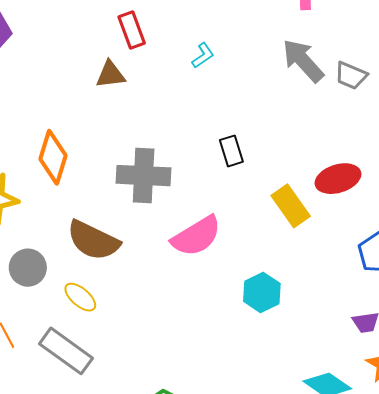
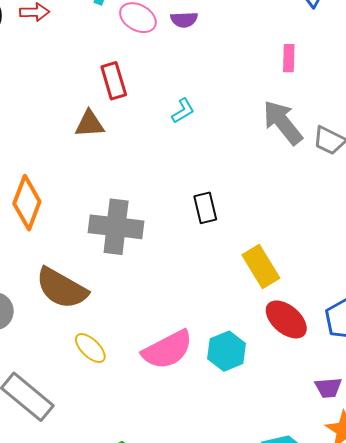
red ellipse: (338, 179) -> (286, 319), moved, turned 54
pink semicircle: (196, 236) -> (167, 350), moved
yellow ellipse: (80, 297) -> (90, 348), moved

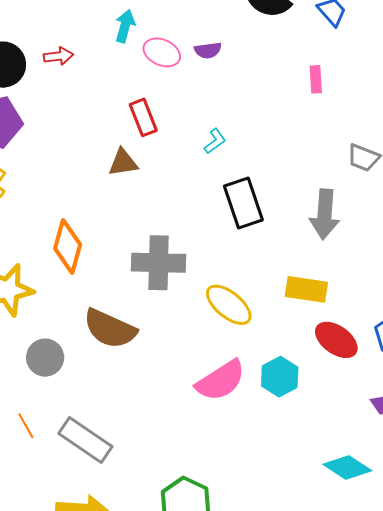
gray arrow: (283, 122) -> (325, 214), moved, turned -132
black rectangle: (205, 208) -> (243, 203), moved, size x1.6
yellow rectangle: (261, 267) -> (306, 289), turned -45
yellow ellipse: (90, 348) -> (229, 305), moved, size x1.4

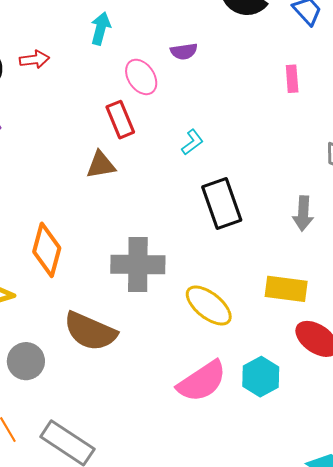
pink ellipse: (162, 52) -> (141, 77), moved, turned 33
gray arrow: (325, 214) -> (303, 214), size x0.7

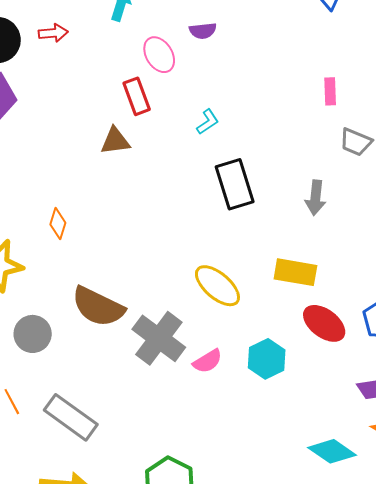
pink rectangle: (292, 79) -> (330, 91), moved
orange diamond: (47, 250) -> (58, 224), size x0.6
gray cross: (138, 265) -> (159, 338), moved, turned 34
pink semicircle: (202, 381) -> (208, 361), size x0.6

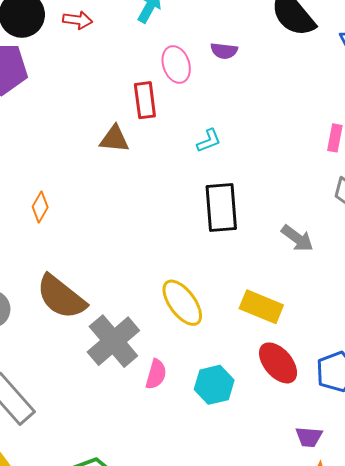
gray arrow: (316, 198) -> (297, 238), turned -72
pink semicircle: (208, 361) -> (156, 374), turned -56

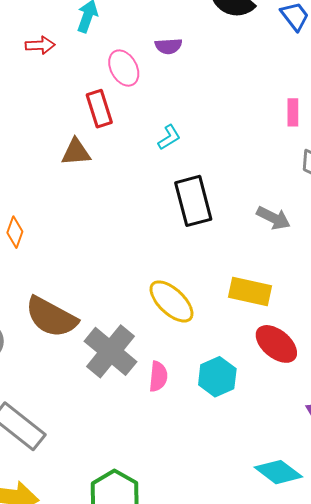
red arrow: (78, 20) -> (40, 45), moved

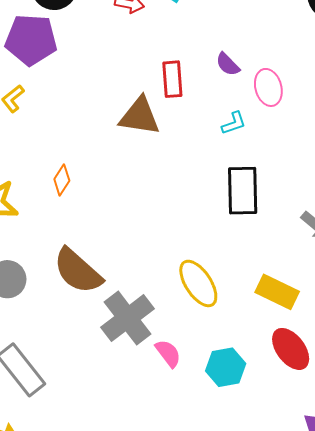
purple semicircle: (168, 46) -> (228, 64), moved, turned 36
pink ellipse: (124, 68) -> (268, 87), moved
brown triangle: (76, 152) -> (140, 116), size x1.4
pink semicircle: (158, 376) -> (168, 353), turned -56

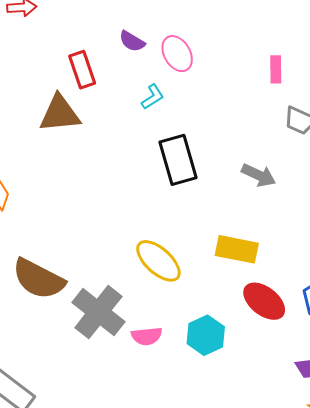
pink semicircle: (168, 353) -> (147, 336), turned 136

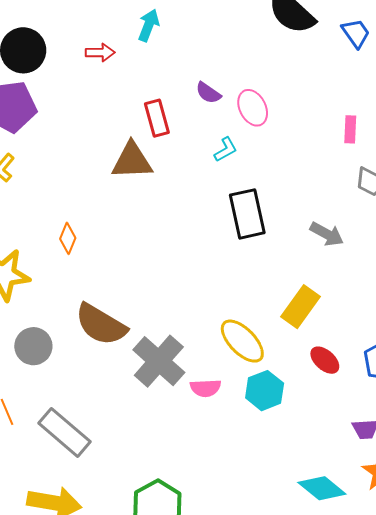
yellow rectangle: (237, 249) -> (301, 307), turned -69
yellow ellipse: (158, 261) -> (242, 341), moved
red ellipse: (264, 301) -> (325, 360), size x0.7

